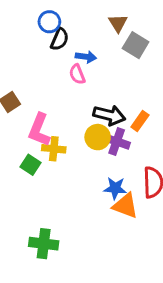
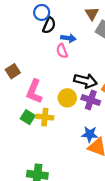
yellow circle: (98, 137) -> (67, 98), moved
yellow cross: (54, 149) -> (45, 117), moved

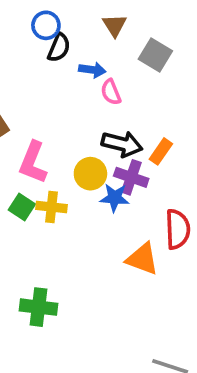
brown triangle: (92, 14) -> (115, 25), moved
pink semicircle: (62, 51) -> (111, 92), moved
blue star: (90, 134) -> (115, 198), moved

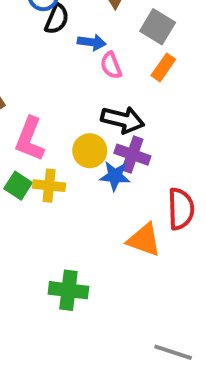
orange rectangle: (161, 151) -> (163, 67), moved
green cross: (39, 307) -> (68, 290), moved

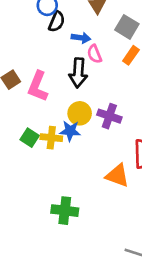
black arrow: (123, 120) -> (78, 73), moved, turned 80
pink L-shape: (30, 139) -> (38, 86), moved
blue star: (115, 176) -> (70, 131), moved

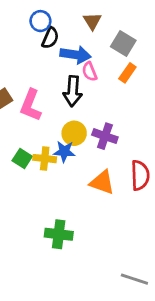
blue arrow: (81, 38) -> (76, 55), size x1.5
orange triangle: (117, 175) -> (102, 182), moved

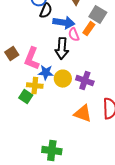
orange rectangle: (127, 73) -> (89, 29), moved
blue star: (64, 151) -> (46, 73), moved
yellow cross: (45, 159) -> (35, 86), moved

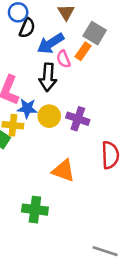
blue arrow: (64, 23) -> (51, 43), turned 140
orange triangle: (83, 114) -> (64, 171), moved

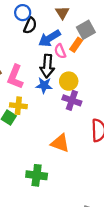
gray square: (95, 33) -> (86, 30), turned 30
blue star: (27, 108) -> (44, 85), moved
yellow circle: (49, 116) -> (69, 81), moved

